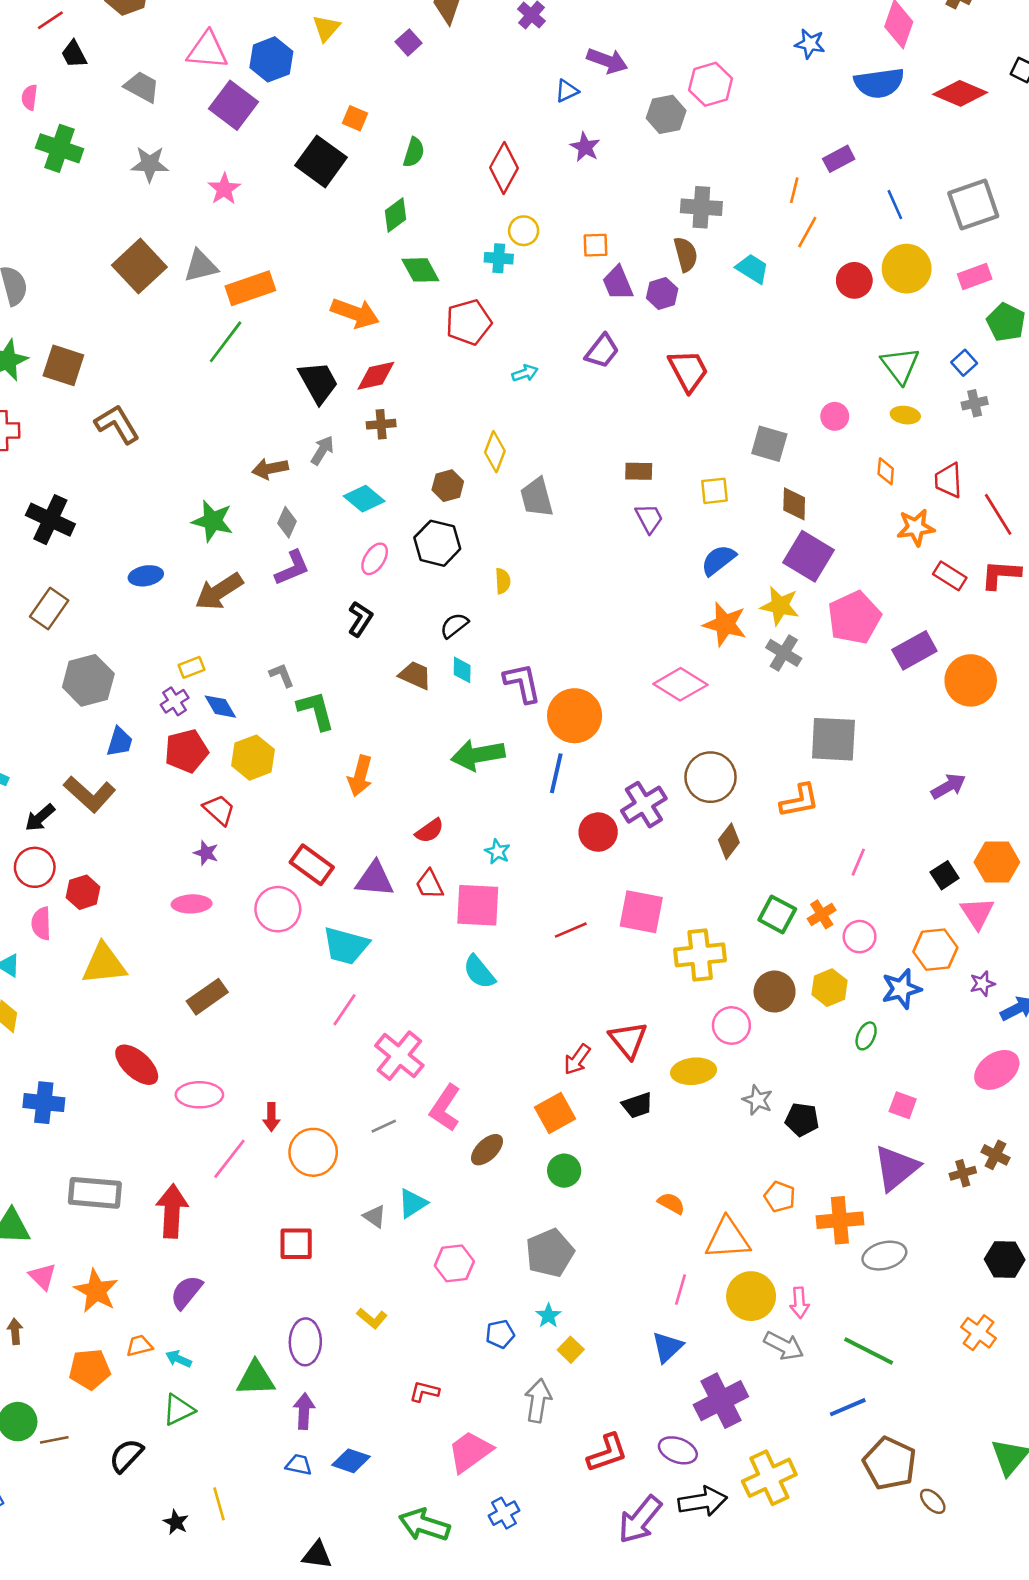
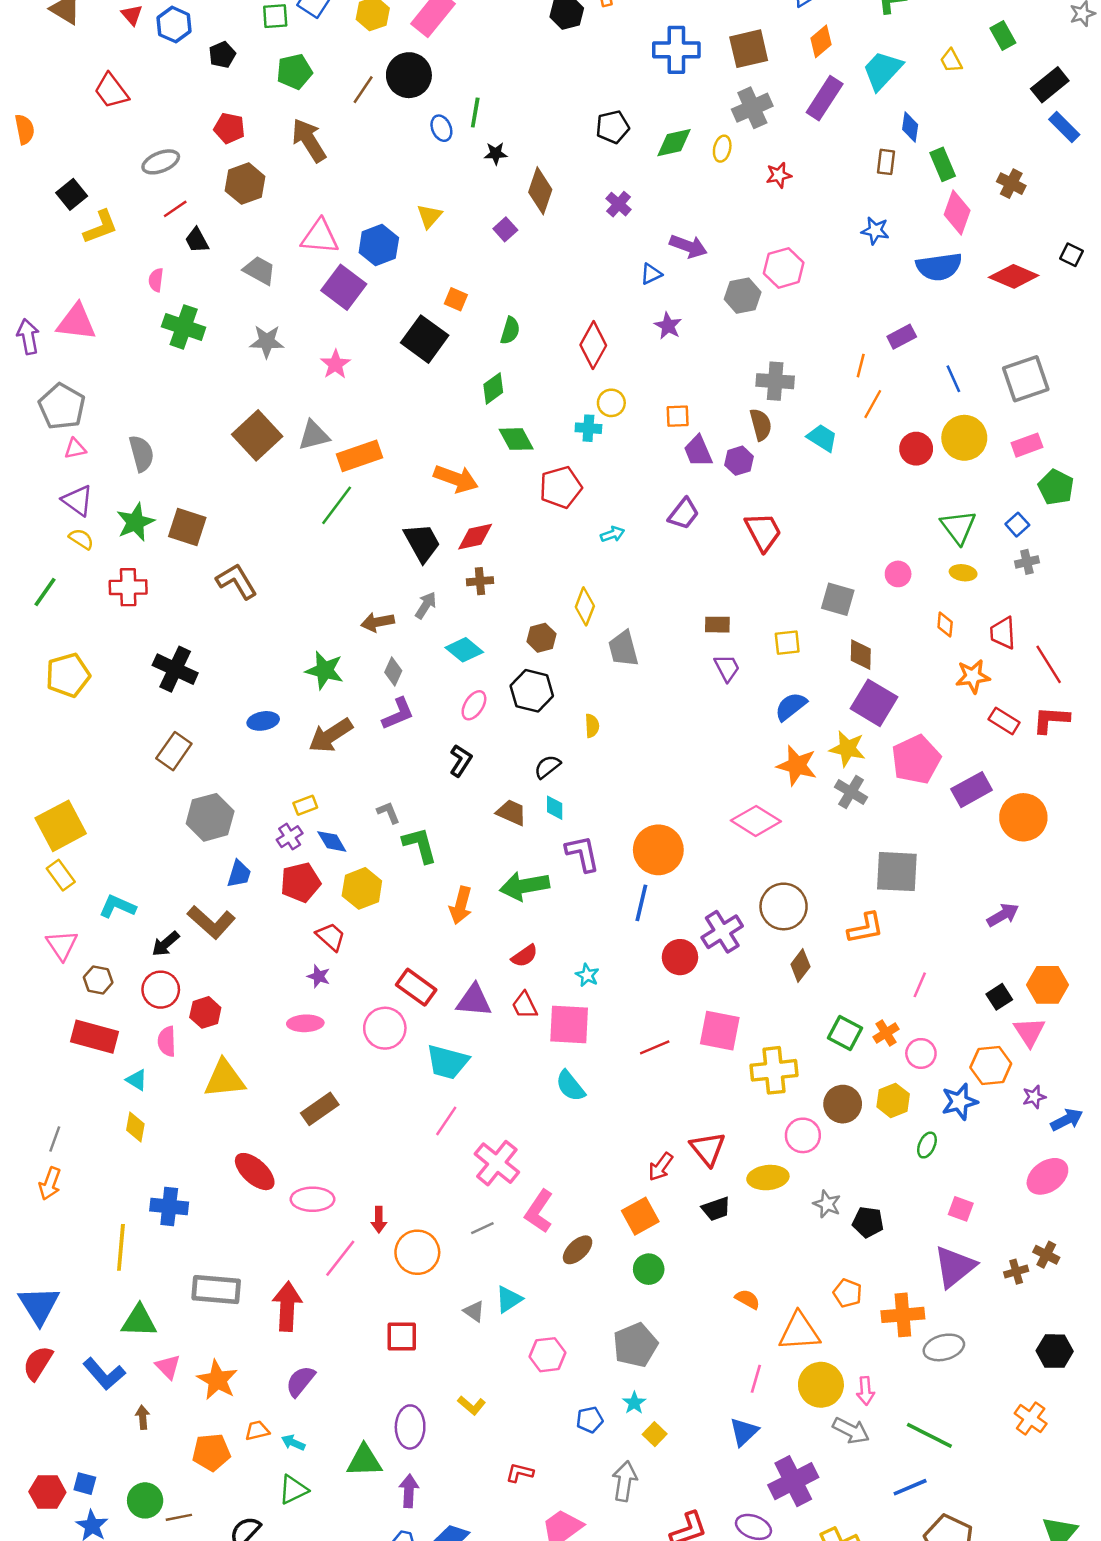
purple L-shape: (522, 683) -> (582, 853), moved
green arrow: (478, 755) -> (525, 886), moved

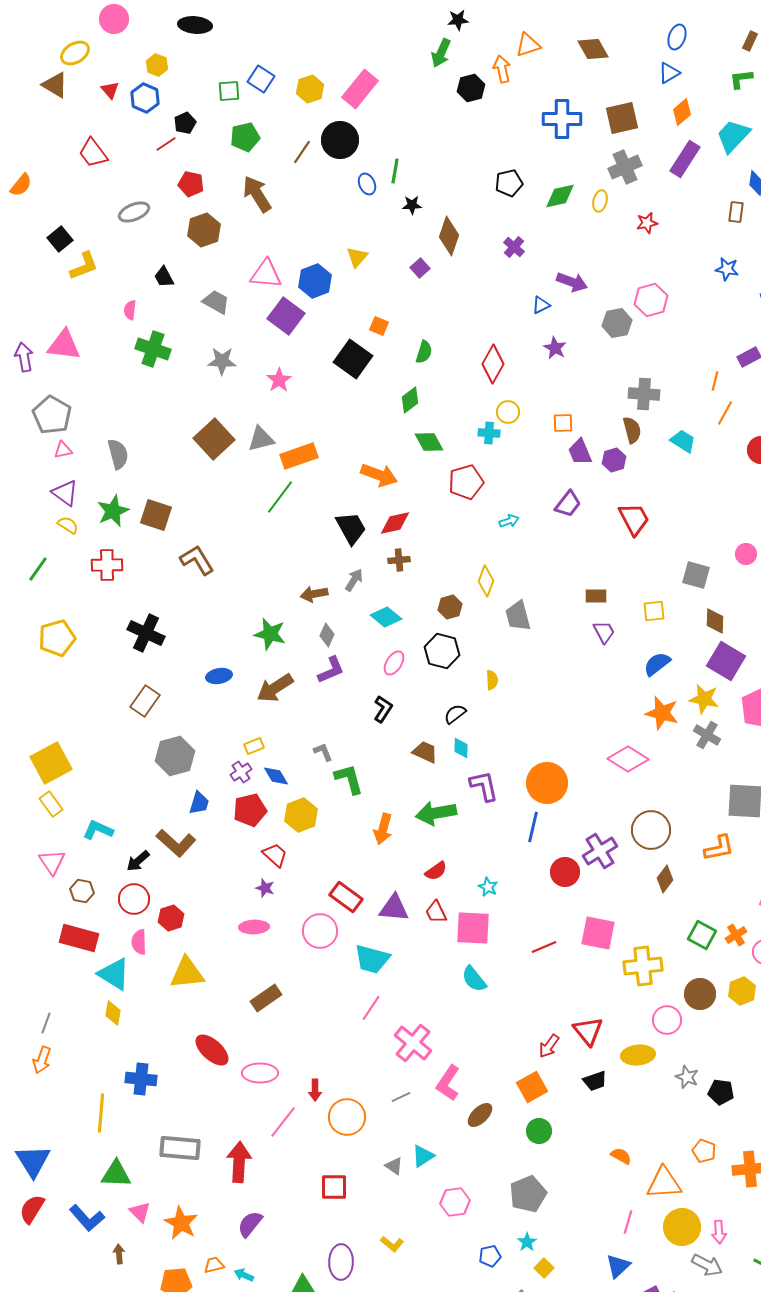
orange semicircle: (25, 129) -> (21, 185), turned 50
red line: (175, 209) -> (166, 144), moved
cyan triangle: (137, 1080) -> (114, 974), size x1.8

